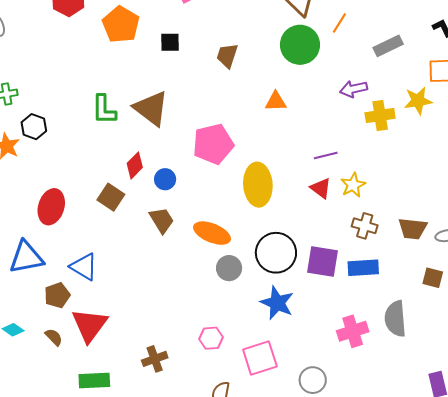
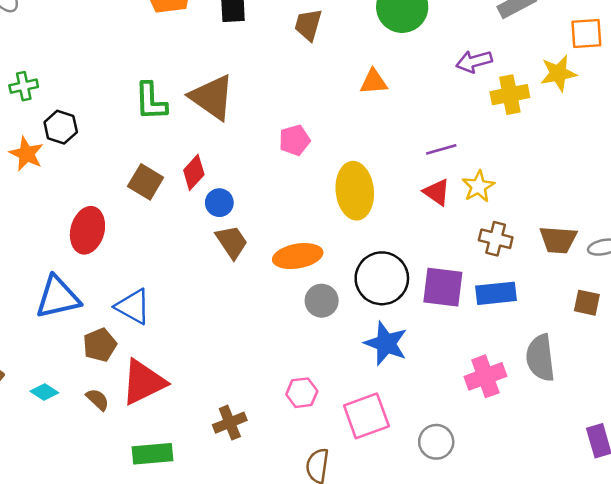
pink pentagon: (213, 144) -> (295, 140), size x0.6
blue circle: (165, 179) -> (219, 203), moved
brown square: (111, 197) -> (146, 182), moved
orange ellipse: (212, 233) -> (298, 256), turned -30
red triangle: (90, 325) -> (143, 382), turned 30

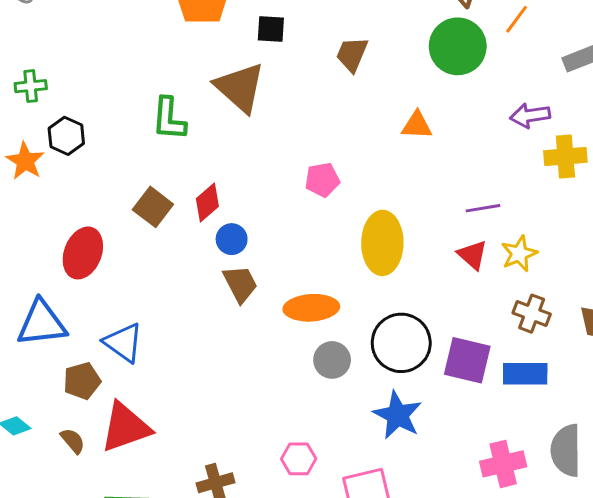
brown triangle: (212, 97) -> (240, 87), moved

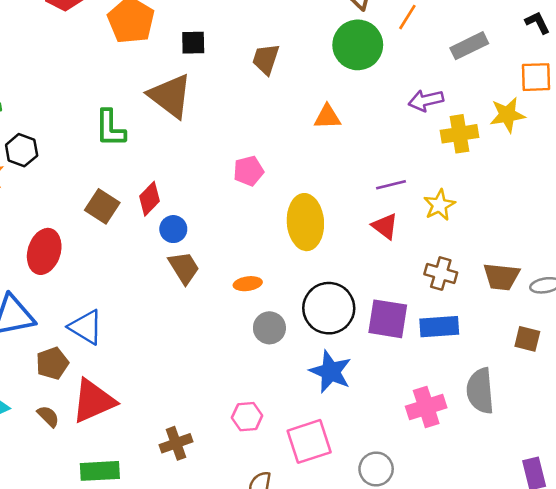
yellow star: (519, 254) -> (439, 205), moved
orange ellipse: (311, 308) -> (248, 284), size x0.6

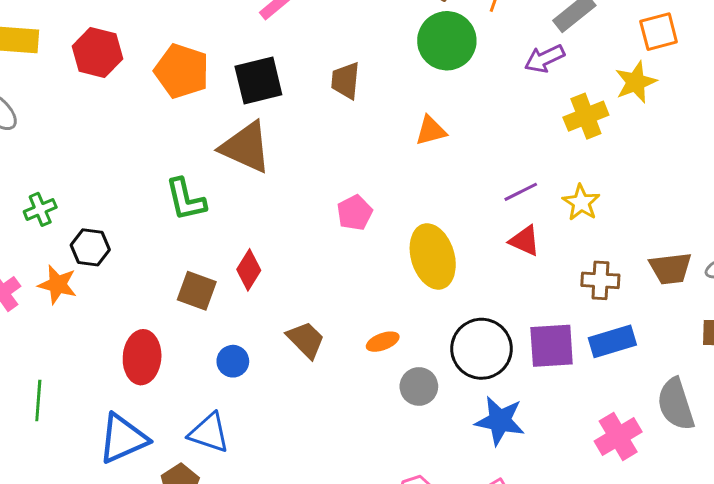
black square: (193, 43) -> (258, 80), size x1.6
purple arrow: (426, 100) -> (545, 59), moved
blue circle: (173, 229) -> (233, 361), moved

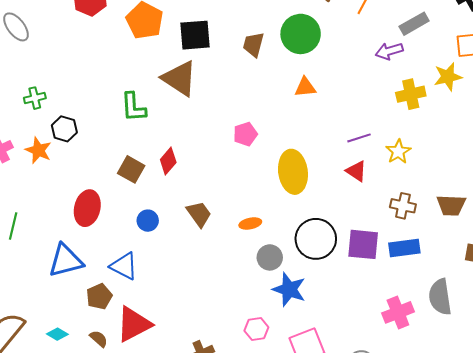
green circle: (447, 41) -> (301, 34), moved
blue star: (500, 421) -> (289, 289), moved

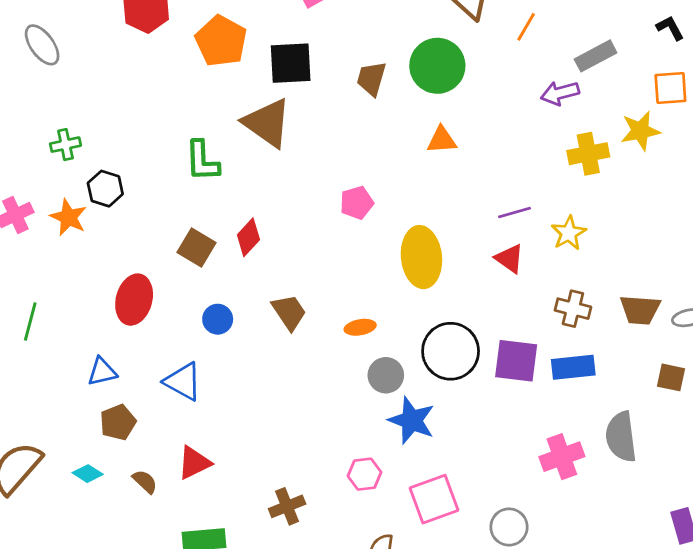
blue triangle: (66, 261) -> (102, 372), size x0.6
brown pentagon: (99, 296) -> (118, 422), moved
red triangle: (134, 324) -> (194, 463), size x0.7

